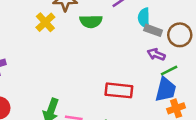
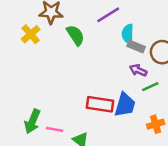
green semicircle: (91, 21) -> (75, 35), turned -125
blue trapezoid: (166, 90) -> (125, 105), moved

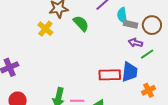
orange cross: (156, 124) -> (148, 90), moved

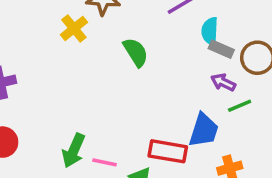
green semicircle: (81, 23) -> (136, 52), moved
red rectangle: (110, 75) -> (168, 151), moved

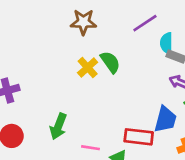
yellow cross: (74, 28) -> (88, 67), moved
green arrow: (74, 151) -> (58, 126), moved

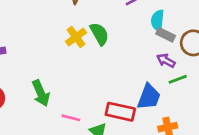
green arrow: (58, 126) -> (41, 93), turned -50

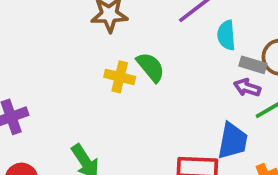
gray rectangle: (166, 35) -> (253, 65), moved
yellow cross: (76, 37) -> (120, 77), turned -30

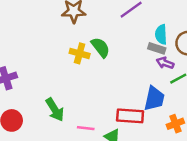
cyan semicircle: (226, 35) -> (161, 34), moved
gray rectangle: (253, 65) -> (157, 48), moved

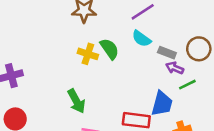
cyan semicircle: (161, 34) -> (141, 39), moved, turned -54
green arrow: (55, 110) -> (76, 101), moved

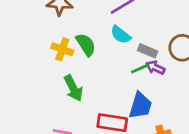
green line: (187, 85) -> (140, 68), moved
green arrow: (76, 101) -> (73, 88), moved

